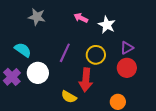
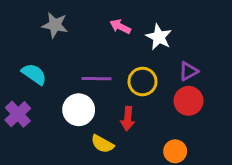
purple line: (65, 53) -> (96, 79), turned 66
white circle: (38, 73) -> (79, 110), moved
red arrow: (86, 80) -> (128, 119), size x0.7

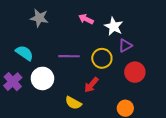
purple triangle: (189, 71) -> (125, 46), moved
white circle: (79, 110) -> (42, 78), moved
red arrow: (128, 119) -> (91, 85), turned 35

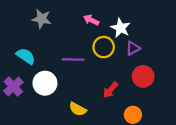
yellow circle: (102, 58) -> (104, 47), moved
red arrow: (91, 85) -> (110, 90), moved

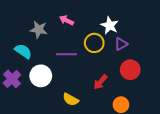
gray star: (42, 19) -> (39, 30), moved
pink arrow: (91, 20) -> (66, 20), moved

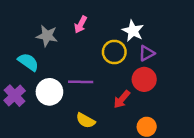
pink arrow: (66, 20) -> (81, 25), turned -88
purple line: (66, 54) -> (81, 82), moved
red circle: (130, 70) -> (144, 79), moved

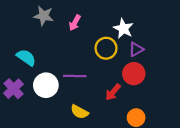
gray star: (47, 36) -> (44, 16), moved

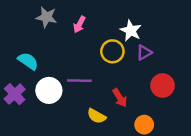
red circle: (134, 74) -> (163, 86), moved
red arrow: (113, 92) -> (120, 98), turned -72
yellow semicircle: (79, 112) -> (97, 116), moved

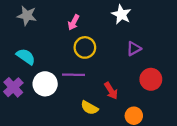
gray star: (46, 17) -> (27, 16), moved
white star: (131, 31) -> (121, 14), moved
yellow circle: (112, 51) -> (85, 47), moved

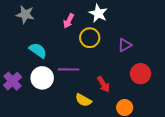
white star: (121, 14) -> (98, 13), moved
yellow circle: (85, 47) -> (90, 38), moved
cyan semicircle: (26, 57) -> (38, 50), moved

